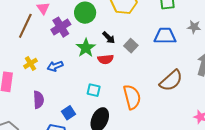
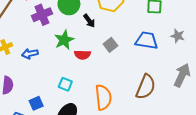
black arrow: (109, 38) -> (89, 21), moved
brown semicircle: (171, 81) -> (146, 87), turned -35

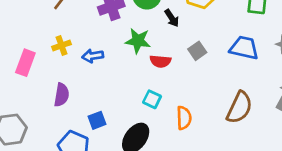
green star: (64, 40) -> (138, 41), turned 30
cyan square: (65, 84) -> (152, 99), moved
orange semicircle: (103, 97) -> (184, 118), size x0.7

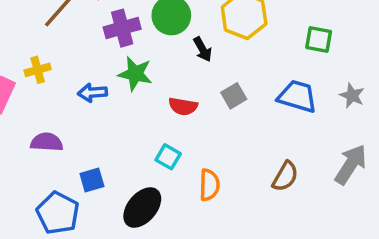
green star: (138, 41) -> (135, 74), moved
yellow cross: (61, 45) -> (38, 70), moved
purple semicircle: (62, 95) -> (47, 142), turned -100
brown semicircle: (239, 108) -> (285, 176), size x0.7

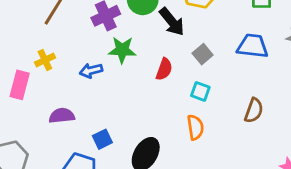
black arrow: (203, 49) -> (172, 22), size x1.5
red semicircle: (183, 106) -> (164, 69), turned -70
cyan square: (168, 157) -> (200, 91), moved

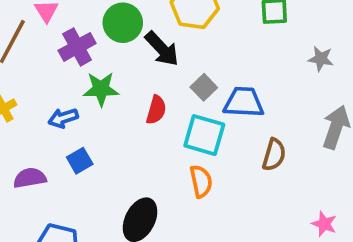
blue trapezoid: (253, 46) -> (244, 102), moved
cyan square: (200, 91) -> (204, 135), size x1.6
blue square: (102, 139) -> (80, 161), moved

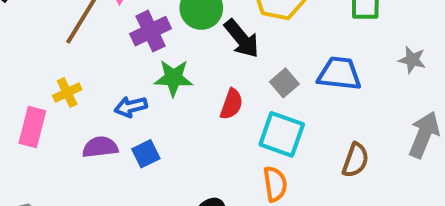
blue trapezoid: (244, 102) -> (339, 74), moved
purple semicircle: (30, 178) -> (100, 147), moved

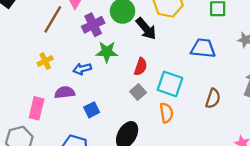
gray square: (284, 83) -> (138, 92), moved
pink rectangle: (32, 127) -> (37, 108), moved
blue square: (146, 154) -> (92, 110), moved

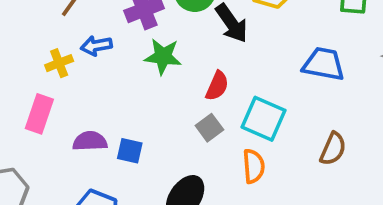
blue arrow: (82, 69) -> (96, 46), moved
purple semicircle: (65, 92) -> (90, 141), moved
pink rectangle: (37, 108) -> (39, 114), moved
blue square: (92, 110) -> (130, 151), turned 35

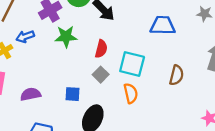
blue square: (130, 151) -> (72, 94), moved

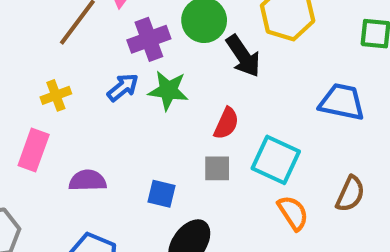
blue arrow: (25, 37) -> (123, 87), moved, turned 150
gray square: (101, 75) -> (217, 168), turned 35
orange semicircle: (131, 93) -> (293, 213), moved, turned -30

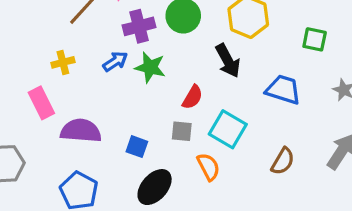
black arrow: (243, 56) -> (228, 61), moved
pink rectangle: (34, 150) -> (41, 103), turned -52
purple semicircle: (88, 181) -> (81, 131), size x1.4
orange semicircle: (293, 213) -> (208, 167), moved

